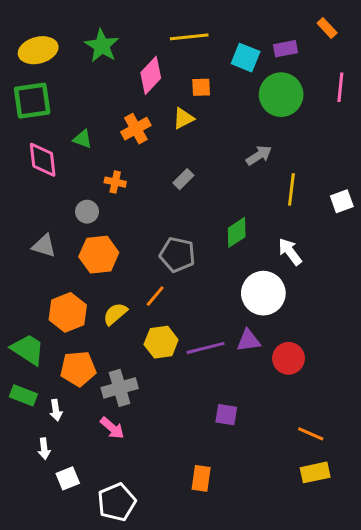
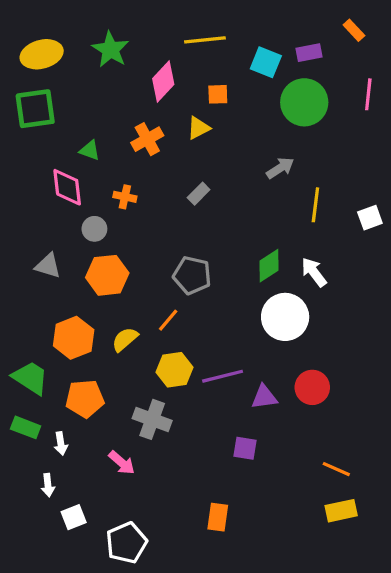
pink diamond: (43, 160) -> (67, 187), moved
green diamond: (237, 232) -> (269, 266), moved
purple triangle: (249, 341) -> (264, 397), moved
gray cross: (120, 388) -> (152, 419), moved, turned 36

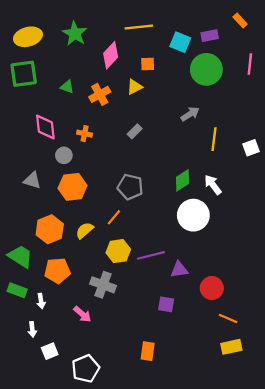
green triangle: (90, 150) -> (67, 87), moved
red circle: (312, 387) -> (212, 288), moved

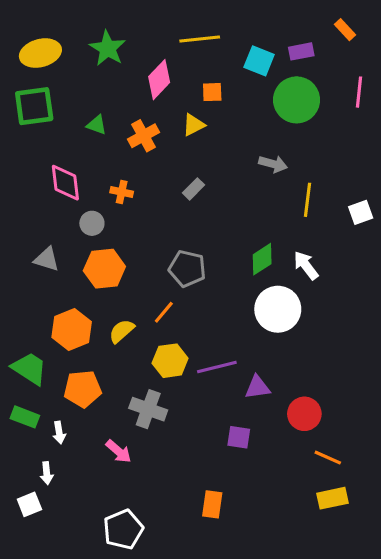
gray arrow: (190, 114) -> (273, 164), turned 48
white square: (50, 351) -> (29, 504), moved

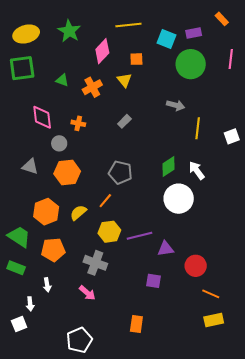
yellow triangle: (193, 125) -> (124, 80), turned -42
white arrow: (59, 433) -> (47, 285), moved
pink arrow: (119, 451) -> (87, 293), moved

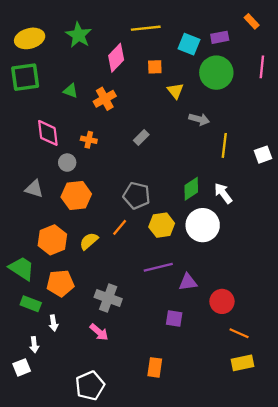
yellow triangle: (124, 80) -> (175, 91), moved
yellow hexagon: (109, 232) -> (162, 225), moved
green rectangle: (16, 268) -> (31, 304), moved

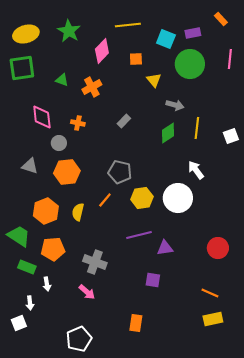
green diamond: (191, 189) -> (168, 133), moved
yellow semicircle: (89, 241) -> (78, 212), turned -36
red circle: (222, 301) -> (218, 248), moved

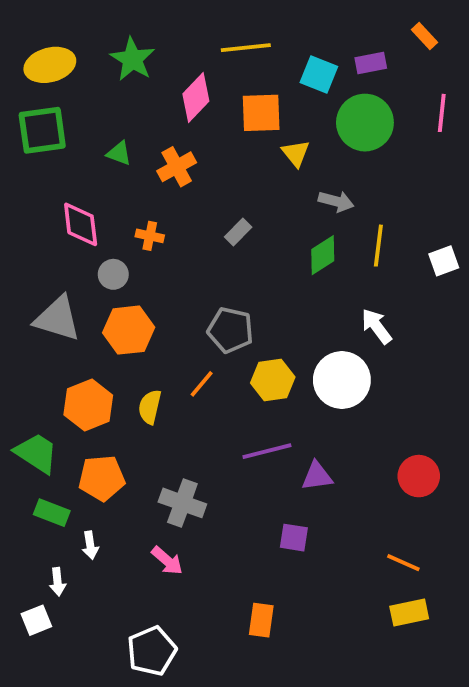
orange square: (136, 59) -> (261, 113), size x1.6
gray triangle: (30, 166) -> (58, 319), size x1.5

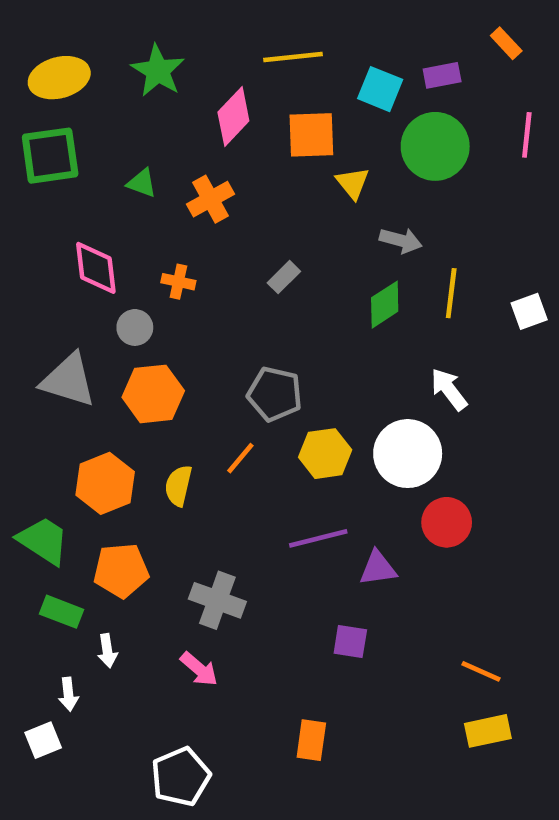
red circle: (419, 476) -> (447, 522), moved

